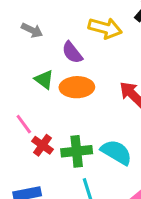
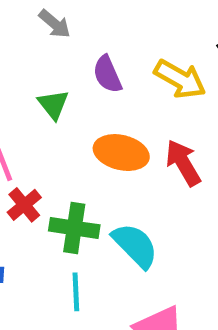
yellow arrow: (105, 28) -> (180, 79), moved
orange ellipse: (77, 87) -> (121, 153), moved

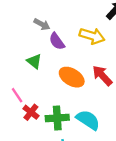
gray arrow: (55, 24) -> (42, 24), moved
orange ellipse: (121, 153) -> (72, 77), turned 30

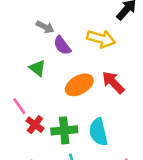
orange ellipse: (72, 77) -> (79, 85), turned -60
cyan semicircle: (88, 120) -> (98, 132), turned -135

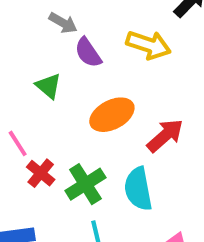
red arrow: (113, 82) -> (165, 136), moved, turned 90
green cross: (64, 130) -> (85, 184), turned -30

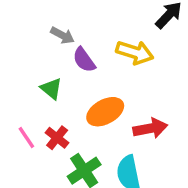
red arrow: (165, 136) -> (150, 128), turned 32
red cross: (41, 173) -> (57, 138), moved

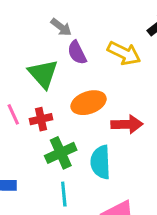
green triangle: (51, 89) -> (43, 74), size x1.5
red cross: (57, 138) -> (41, 119), turned 30

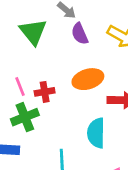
green triangle: (43, 74) -> (33, 32), moved
green cross: (61, 153) -> (25, 117), moved

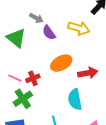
pink line: (20, 86) -> (15, 78), turned -32

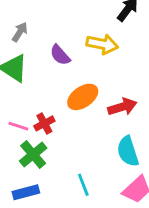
gray arrow: (36, 18) -> (20, 32), moved, turned -80
cyan semicircle: (75, 99) -> (128, 151), moved

